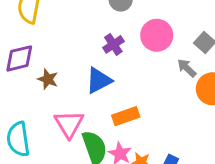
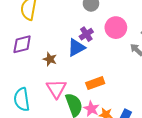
brown star: (48, 79) -> (50, 59), moved
blue triangle: (99, 80) -> (76, 48), moved

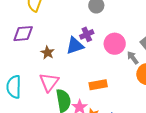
pink circle: (116, 28) -> (115, 44), moved
orange rectangle: (95, 83) -> (98, 85), moved

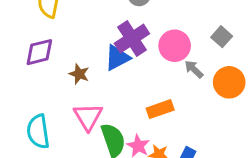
purple cross: (87, 34) -> (132, 39), size x1.6
gray arrow: (133, 58) -> (194, 69), moved

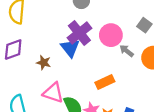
blue triangle: (117, 58) -> (70, 48), turned -36
pink triangle: (88, 117) -> (53, 93), turned -35

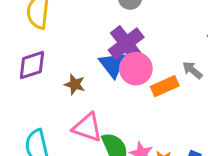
pink circle: (111, 35) -> (136, 69), moved
orange rectangle: (105, 82) -> (165, 86), moved

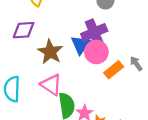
brown star: (75, 84) -> (50, 52), size x1.6
orange rectangle: (165, 86) -> (114, 70), turned -30

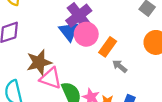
brown star: (50, 52) -> (39, 62), moved, turned -30
gray arrow: (136, 64) -> (120, 66), moved

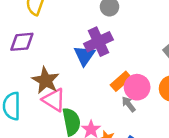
pink circle: (86, 34) -> (137, 87), moved
brown star: (39, 62) -> (46, 80), turned 30

